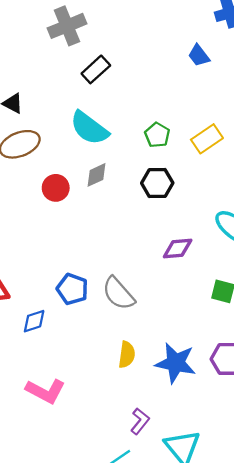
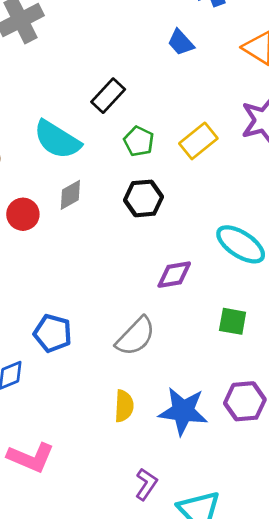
black rectangle: (96, 69) -> (108, 96), moved
gray semicircle: (118, 293) -> (136, 336), moved, turned -90

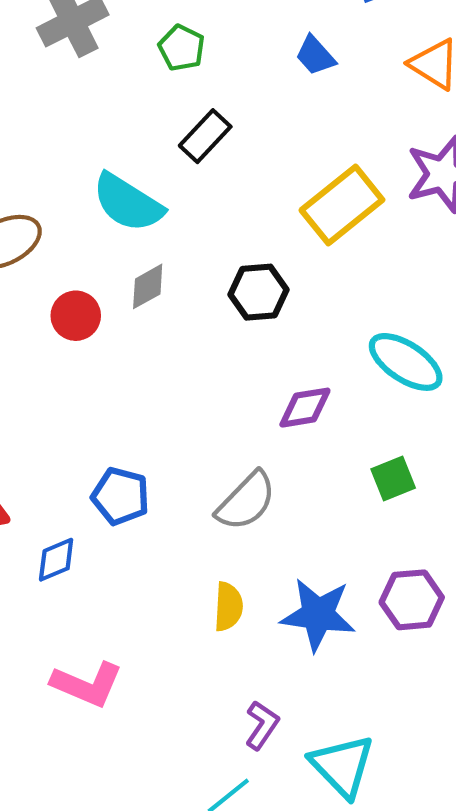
green pentagon: (139, 141) -> (182, 48), moved
yellow rectangle: (198, 141) -> (342, 205), size x1.4
green square: (233, 321) -> (393, 478), turned -32

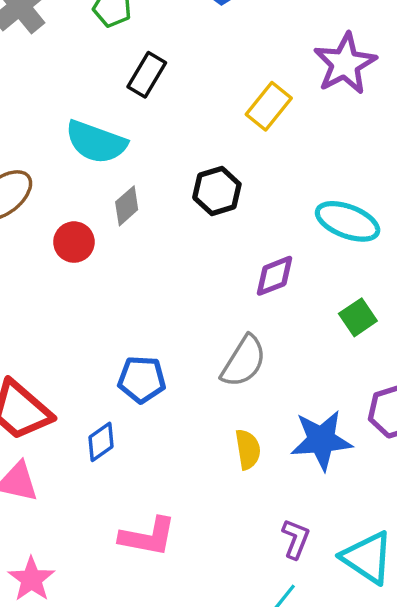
yellow rectangle: (342, 205) -> (269, 106), size x0.7

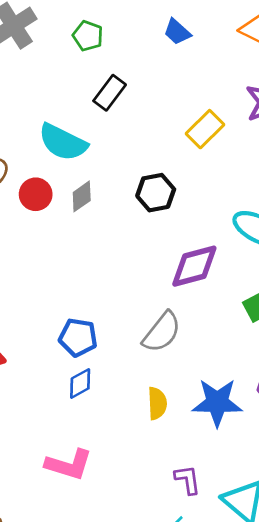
red circle: (74, 242) -> (36, 194), moved
purple diamond: (275, 276) -> (194, 266), size x1.4
blue diamond: (101, 442) -> (80, 383), moved
purple L-shape: (296, 539) -> (188, 480), turned -36

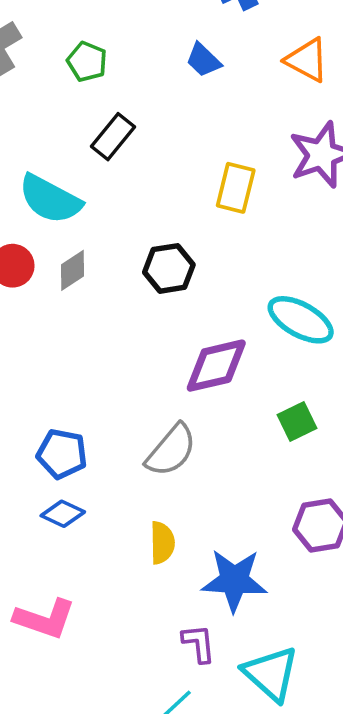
yellow rectangle: (205, 129) -> (236, 188), turned -33
blue diamond: (80, 383) -> (63, 514), turned 52
blue star: (217, 402) -> (234, 580), moved

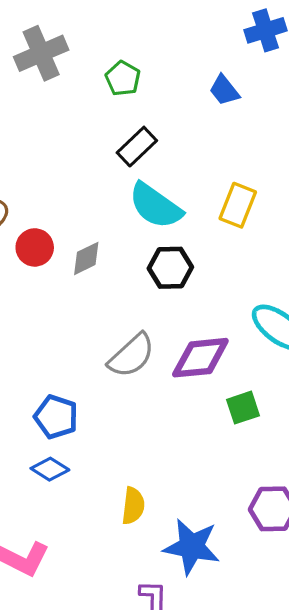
cyan semicircle: (50, 199) -> (155, 206), moved
green square: (297, 422) -> (243, 408), moved
gray semicircle: (171, 450) -> (131, 355), moved

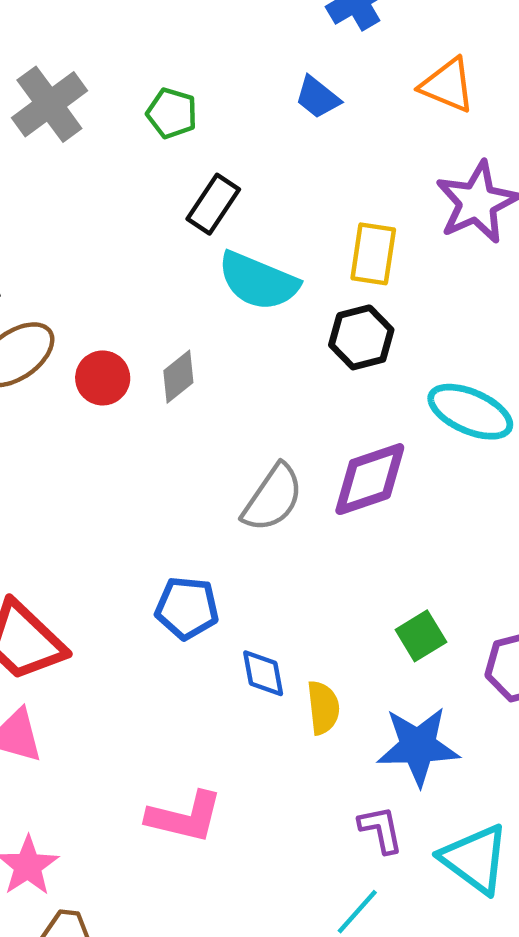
black hexagon: (170, 268) -> (361, 337), moved
green square: (243, 408) -> (421, 636), moved
blue diamond: (50, 469) -> (263, 673), moved, turned 60

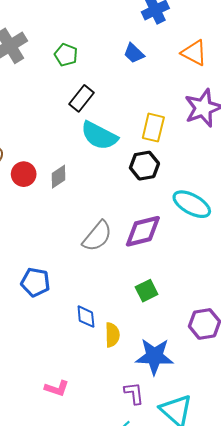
blue pentagon: (187, 608) -> (35, 282), moved
green square: (421, 636) -> (147, 291), moved
pink L-shape: (185, 817) -> (57, 388), moved, size x0.7

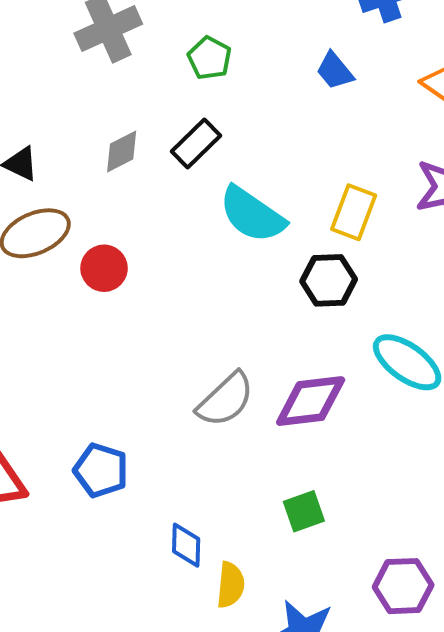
black rectangle: (81, 98) -> (196, 144), moved
gray diamond: (59, 177) -> (122, 151), moved

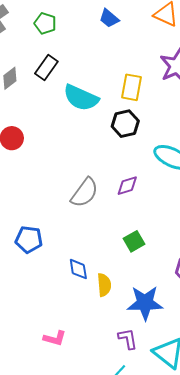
purple diamond: (311, 401) -> (127, 186), size x0.6

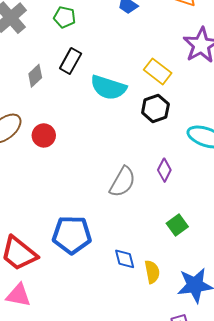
yellow rectangle: (131, 87) -> (158, 71), turned -56
purple diamond: (127, 186) -> (164, 170), turned -40
blue pentagon: (29, 239) -> (72, 235), size x1.4

